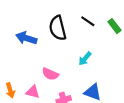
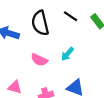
pink semicircle: (50, 74) -> (39, 60), moved

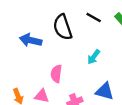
pink semicircle: (39, 60) -> (56, 74), moved, turned 77

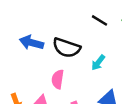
black semicircle: (63, 27) -> (66, 48), moved, turned -55

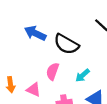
cyan arrow: (98, 63) -> (83, 75), moved

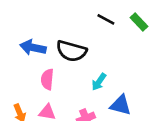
pink semicircle: (53, 71) -> (47, 79), moved

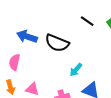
pink semicircle: (47, 79) -> (14, 62), moved

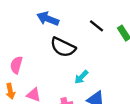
blue arrow: (27, 37) -> (48, 19), moved

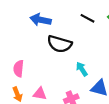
cyan arrow: (81, 77) -> (82, 69), turned 112

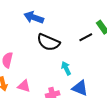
black line: (88, 18) -> (86, 37), moved, turned -64

